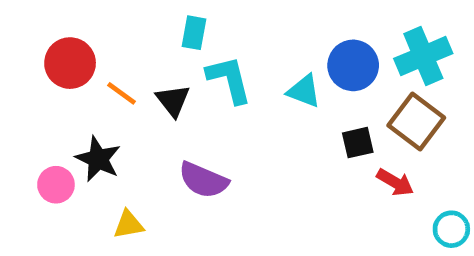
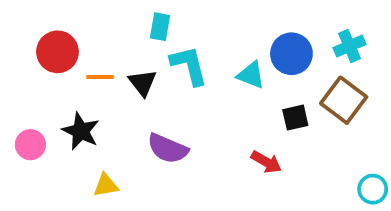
cyan cross: (423, 56) -> (349, 46), size x0.7
orange line: (121, 93) -> (100, 77), turned -36
red arrow: (395, 182) -> (266, 162), moved
pink circle: (56, 185) -> (30, 145), moved

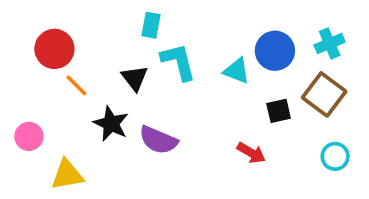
orange line: (100, 77) -> (76, 85), moved, turned 45
black star: (81, 131) -> (111, 124), moved
yellow triangle: (106, 185) -> (67, 175), moved, size x1.4
cyan circle: (373, 189) -> (335, 156), moved

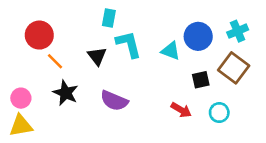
black star: (111, 124) -> (66, 93), moved
cyan circle: (335, 156) -> (219, 113), moved
yellow triangle: (67, 175) -> (21, 126), moved

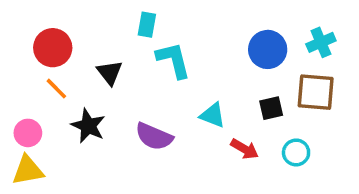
cyan triangle: (171, 51) -> (213, 115), moved
black triangle: (97, 56) -> (110, 73), moved
orange line: (55, 61) -> (56, 89), moved
brown square: (234, 68) -> (316, 92), turned -32

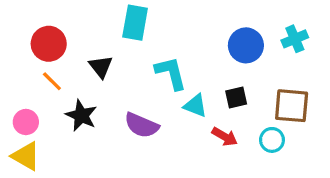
cyan rectangle: (147, 25) -> (135, 23), size x1.5
cyan L-shape: (174, 60) -> (171, 73), moved
brown square: (316, 92) -> (292, 106), moved
black square: (271, 108) -> (236, 98), moved
yellow triangle: (28, 170) -> (26, 156), turned 40

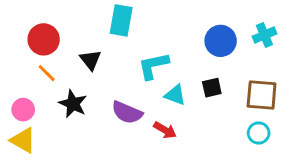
cyan L-shape: (171, 73) -> (153, 66), turned -88
red arrow: (225, 137) -> (165, 130), moved
cyan circle: (272, 140) -> (259, 133), moved

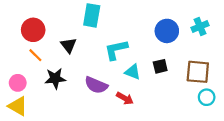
black star: (73, 104) -> (55, 78), turned -30
cyan circle: (259, 133) -> (207, 97), moved

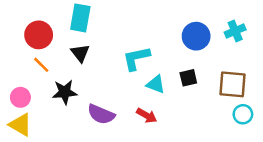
cyan rectangle: (92, 15) -> (80, 18), moved
purple semicircle: (96, 85) -> (101, 114), moved

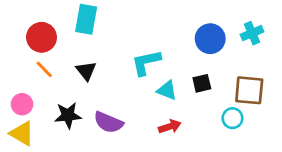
black triangle: (80, 53) -> (86, 71), moved
black star: (65, 92) -> (68, 115), moved
cyan circle: (243, 114) -> (232, 118), moved
red arrow: (147, 116) -> (170, 127), moved, turned -48

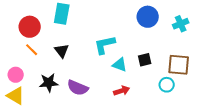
blue circle: (210, 39) -> (148, 17), moved

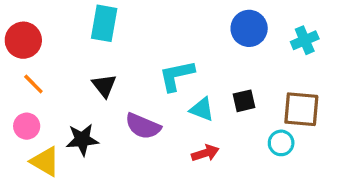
red circle: (30, 27) -> (23, 40), moved
orange line: (32, 50) -> (33, 84), moved
purple semicircle: (78, 88) -> (143, 126), moved
yellow triangle: (16, 96) -> (45, 161), moved

